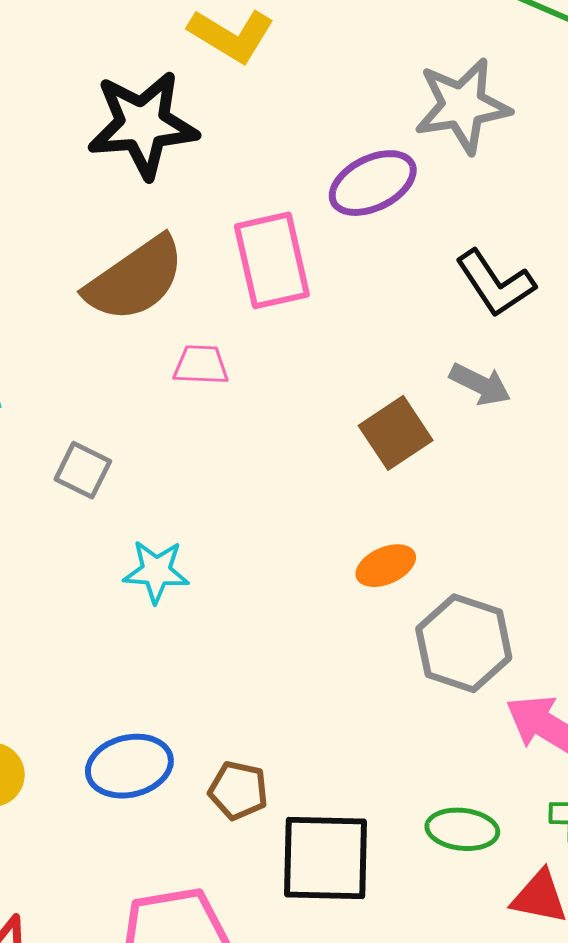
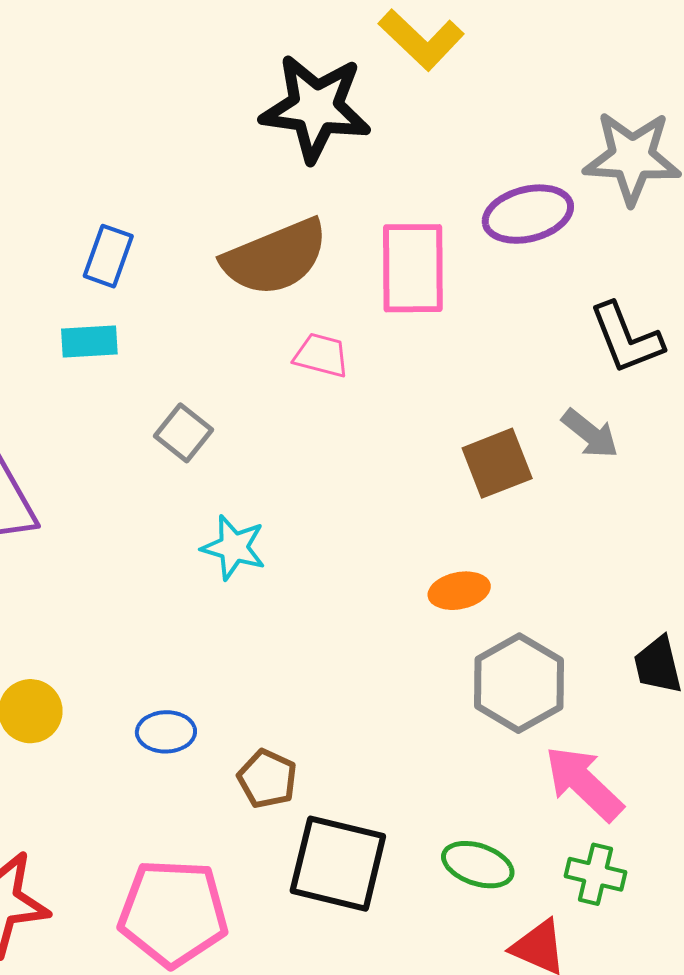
blue ellipse: (129, 766) -> (166, 732), size x0.7

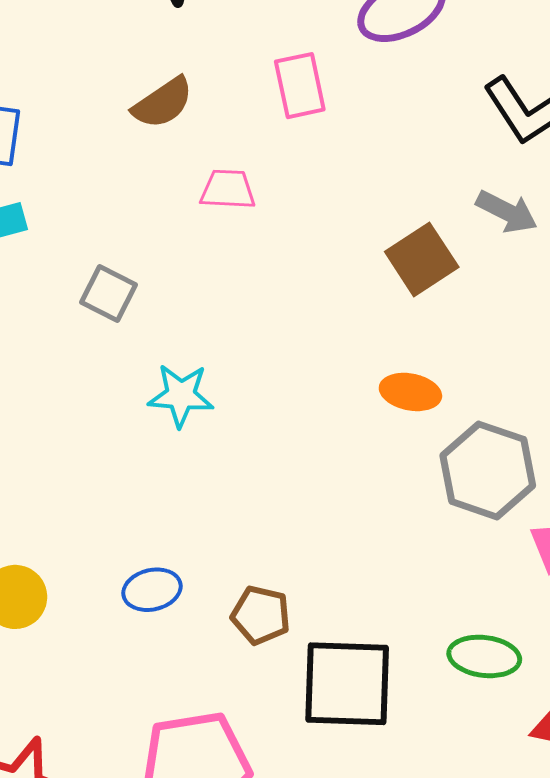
brown semicircle: (275, 257) -> (163, 103), size x0.6
pink rectangle: (413, 268) -> (300, 86), size x0.7
orange ellipse: (459, 591) -> (410, 392), turned 34

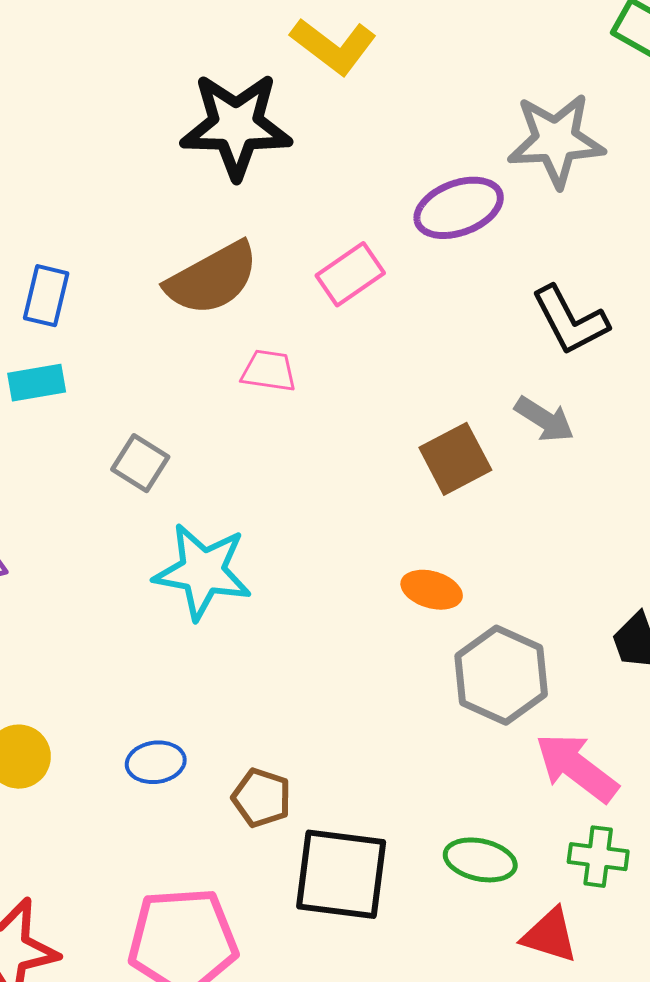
pink rectangle: (300, 86) -> (350, 274), turned 62
brown semicircle: (163, 103) -> (212, 279), size x1.5
cyan star: (181, 395) -> (203, 572), size x1.5

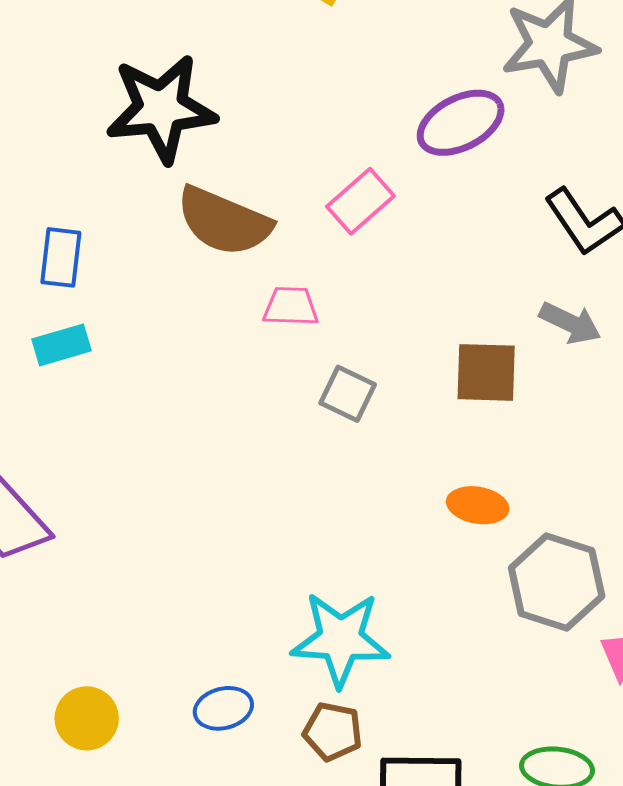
black star: (236, 126) -> (161, 109), moved
brown semicircle: (212, 279) -> (224, 221), turned 58
brown square: (455, 459) -> (486, 372), turned 36
gray square: (140, 463) -> (348, 394), moved
cyan star: (203, 572) -> (340, 639), moved

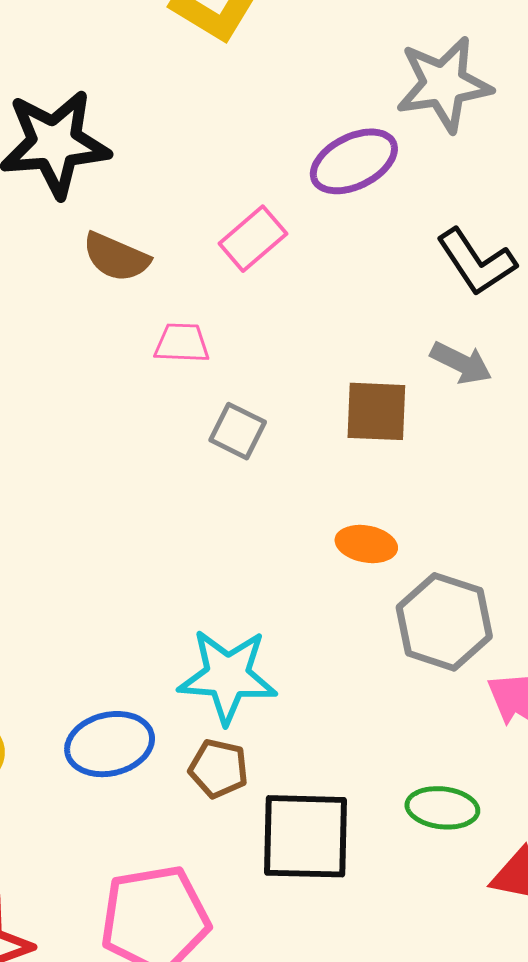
brown semicircle: (224, 221) -> (116, 257), size x0.7
blue ellipse: (223, 708) -> (110, 744), size x1.5

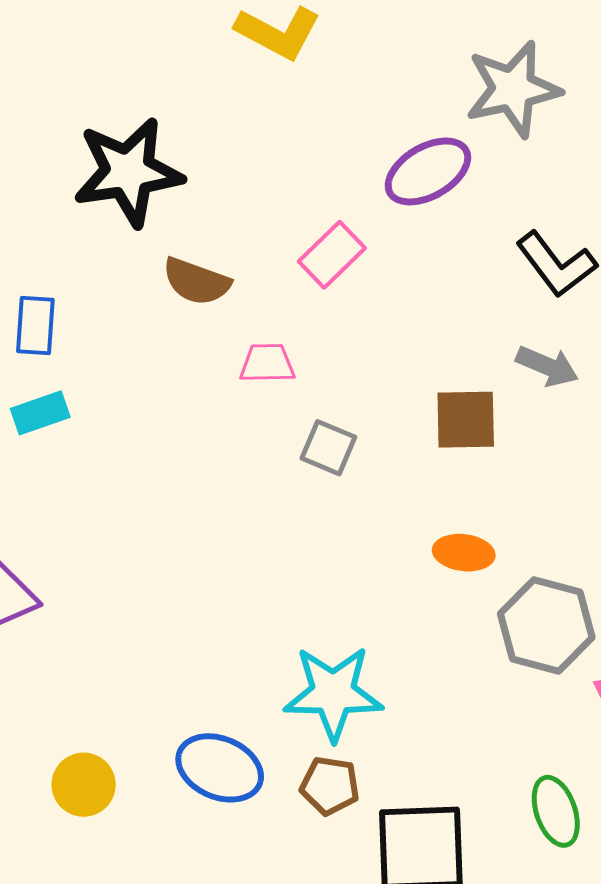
blue ellipse: (110, 744) -> (220, 768), turned 40
green ellipse: (442, 808) -> (556, 811), turned 68

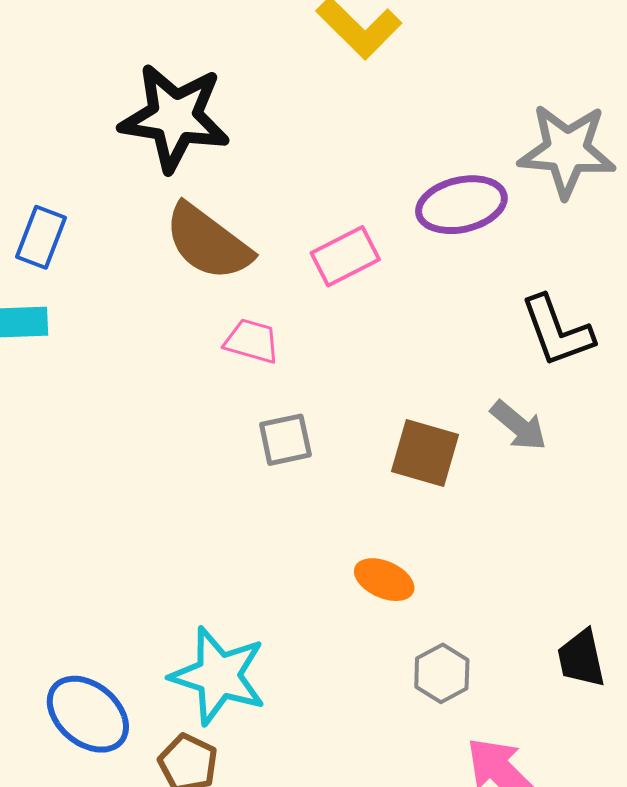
brown semicircle: (196, 281) -> (208, 242), size x1.4
gray square: (328, 448) -> (285, 440), turned 38
gray hexagon: (546, 625) -> (442, 673), size x0.6

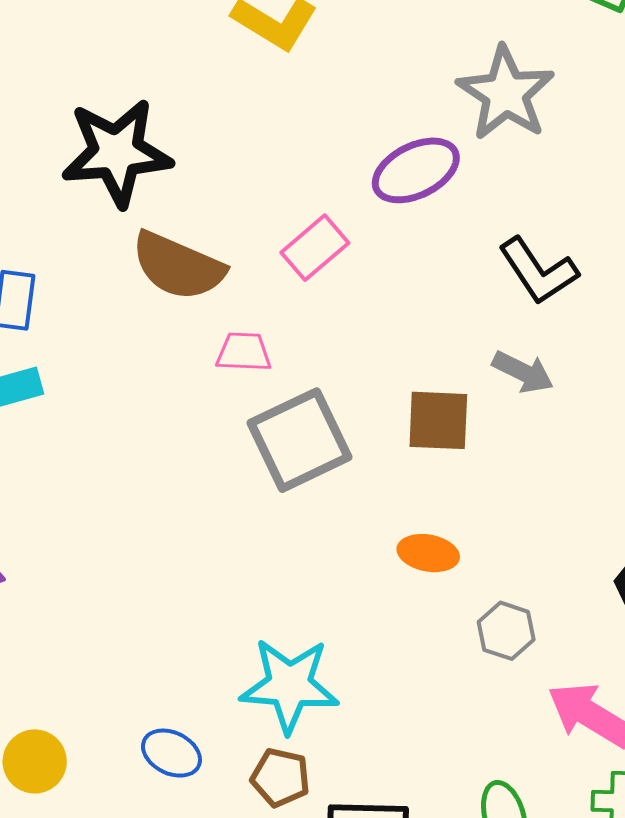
gray star: (567, 151) -> (506, 93), turned -30
gray square: (285, 440) -> (300, 440), size x1.8
blue ellipse: (88, 714) -> (171, 753), size x0.7

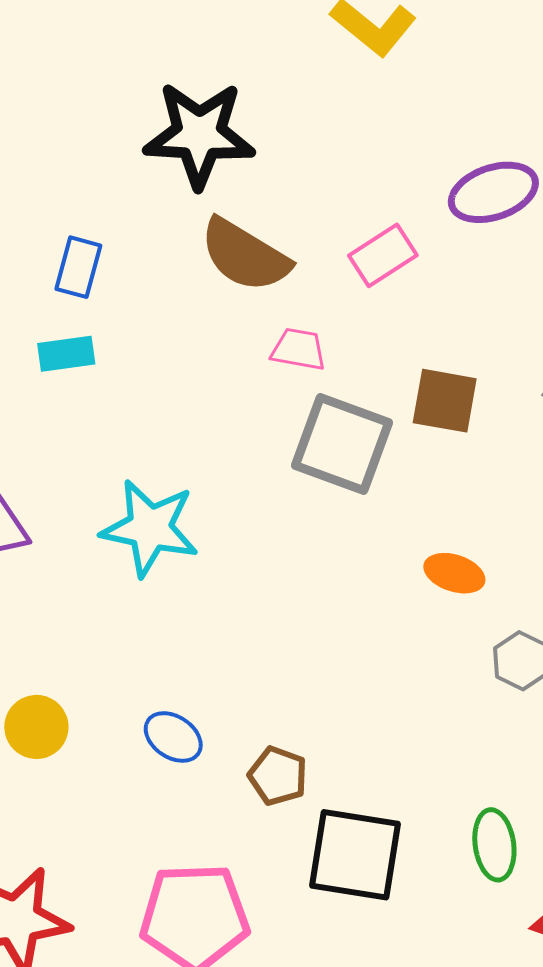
brown square: (438, 420) -> (445, 401), moved
gray square: (300, 440) -> (342, 444), turned 38
cyan star: (289, 685) -> (150, 528), moved

